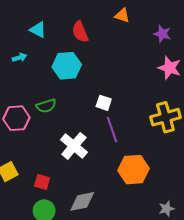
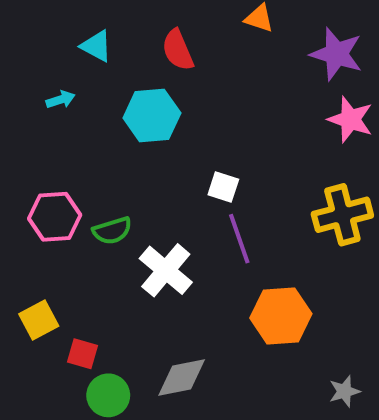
purple star: (162, 34) -> (336, 54), size x1.5
green semicircle: (46, 106) -> (112, 231), moved
red square: (42, 182) -> (82, 354), moved

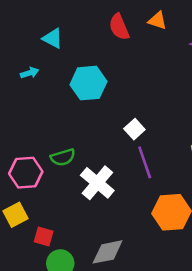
red semicircle: (178, 50) -> (119, 27), moved
white square: (223, 187) -> (134, 129), turned 30
pink hexagon: (55, 217) -> (26, 173), moved

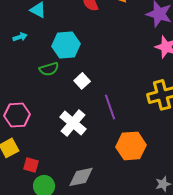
white square: (134, 129) -> (82, 81), moved
green semicircle: (63, 157) -> (49, 69), moved

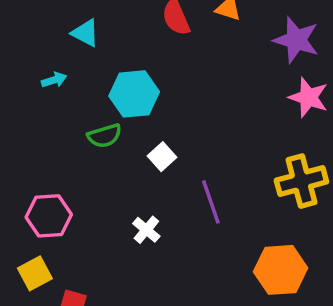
white cross: (73, 123) -> (146, 230), size x0.6
orange hexagon: (131, 146) -> (281, 270), moved

